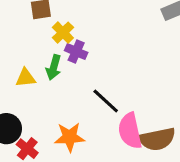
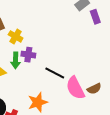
purple cross: (76, 52) -> (28, 55), moved
brown semicircle: (157, 139) -> (94, 89), size x0.6

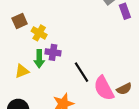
black line: (55, 73) -> (81, 72), turned 30

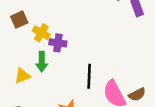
purple cross: (53, 52) -> (58, 43), moved
black line: (81, 72) -> (89, 76), turned 35

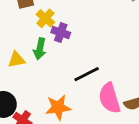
black line: (89, 76) -> (87, 74), turned 50

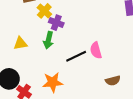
green arrow: (40, 49) -> (48, 40), moved
pink semicircle: (109, 98) -> (96, 50), moved, size x0.7

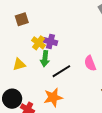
yellow cross: (44, 11) -> (38, 43), moved
black line: (76, 56) -> (61, 71), moved

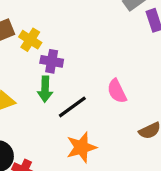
yellow cross: (38, 43) -> (30, 40), moved
orange star: (53, 97) -> (81, 147), moved

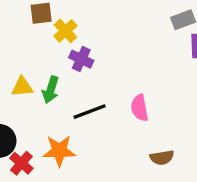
green arrow: (45, 89) -> (51, 90), moved
orange star: (81, 147) -> (59, 151), moved

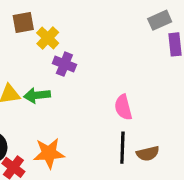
green arrow: (51, 90) -> (37, 95), turned 70
black line: (90, 112) -> (122, 148), moved, turned -64

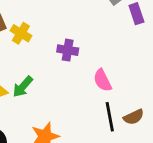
purple cross: (64, 64) -> (68, 50), moved
green arrow: (37, 95) -> (23, 87), turned -30

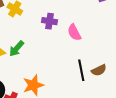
pink semicircle: (103, 80) -> (74, 32), moved

